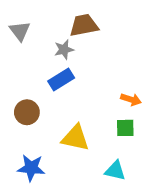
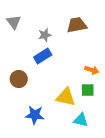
brown trapezoid: (84, 25) -> (77, 25), moved
yellow triangle: (75, 138) -> (66, 97), moved
blue star: (31, 168) -> (35, 115), moved

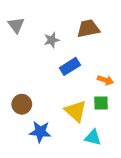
blue rectangle: (43, 56) -> (70, 66), moved
brown circle: (19, 79) -> (22, 104), moved
yellow triangle: (66, 97) -> (76, 111), turned 30

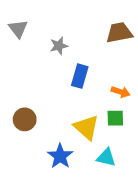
brown trapezoid: (88, 29) -> (119, 33), moved
blue rectangle: (70, 66) -> (80, 76), turned -42
blue star: (40, 132) -> (60, 156), moved, turned 30

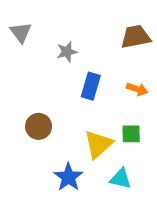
orange arrow: (121, 92) -> (137, 89), moved
brown circle: (25, 119) -> (39, 126), moved
yellow triangle: (86, 127) -> (98, 144), turned 36

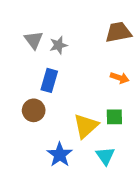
gray triangle: (21, 32) -> (34, 40), moved
blue rectangle: (91, 86) -> (49, 80), moved
cyan triangle: (121, 179) -> (105, 156), turned 42

